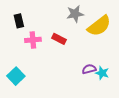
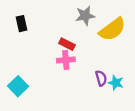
pink cross: (33, 40) -> (66, 60), moved
purple semicircle: (89, 69) -> (101, 78), turned 88

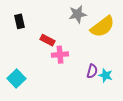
red rectangle: (67, 44) -> (48, 40), moved
purple semicircle: (101, 78) -> (92, 71), turned 32

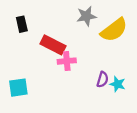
red rectangle: (48, 40) -> (53, 45), size x1.5
cyan square: (16, 78) -> (18, 88), turned 36

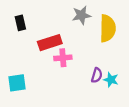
yellow semicircle: (114, 30) -> (108, 28), turned -52
red rectangle: (53, 45) -> (50, 43), turned -45

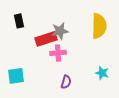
gray star: (81, 15) -> (60, 31), moved
purple semicircle: (97, 75) -> (66, 82), moved

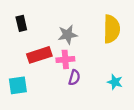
red rectangle: (46, 39) -> (39, 55), moved
purple semicircle: (66, 82) -> (74, 78), moved

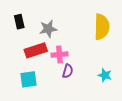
gray star: (68, 35) -> (48, 29), moved
cyan square: (18, 85) -> (29, 79), moved

